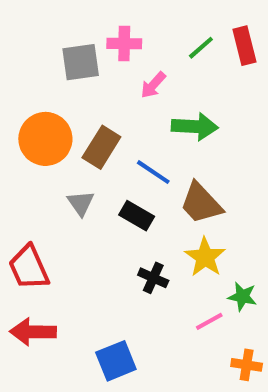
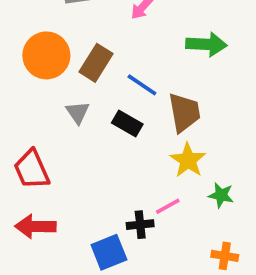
green arrow: (195, 126) -> (206, 44), moved
brown trapezoid: (201, 203) -> (184, 112), turned -147
black cross: (153, 278) -> (140, 225), moved, turned -30
pink line: (209, 321) -> (168, 206), moved

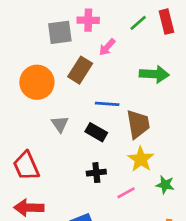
brown rectangle: (96, 63) -> (80, 70), moved
blue line: (142, 85) -> (107, 104), turned -30
black cross: (140, 225) -> (96, 173), moved

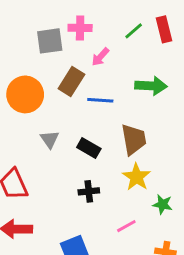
blue line: (107, 104) -> (100, 100), moved
pink line: (126, 193) -> (126, 226), moved

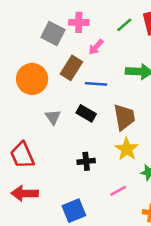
gray square: (50, 41) -> (53, 33), turned 35
black rectangle: (89, 148) -> (86, 113), moved

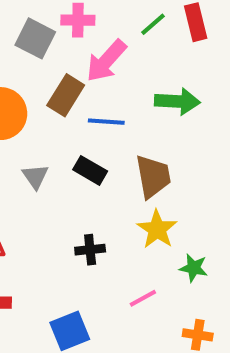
pink arrow: (96, 47) -> (106, 61), size x1.6

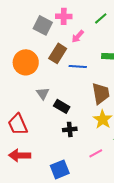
pink arrow: (106, 61) -> (78, 36), size x0.6
black rectangle: (90, 170) -> (62, 106), moved

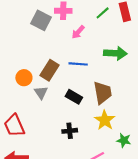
brown rectangle: (58, 53) -> (49, 70), moved
orange circle: (26, 62) -> (24, 78), moved, size x0.6
black rectangle: (62, 106) -> (74, 97), moved

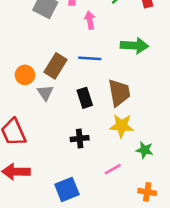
pink arrow: (78, 32) -> (90, 20), turned 128
black rectangle: (74, 97) -> (85, 98), turned 42
yellow star: (105, 120) -> (122, 126), turned -30

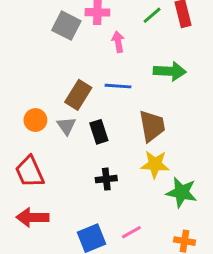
orange circle: (25, 75) -> (35, 120), moved
black rectangle: (85, 98) -> (99, 132), moved
green star: (145, 150) -> (182, 192), size x1.5
pink line: (113, 169) -> (131, 232), moved

